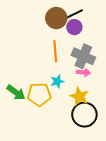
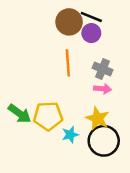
black line: (74, 14) -> (91, 17), turned 48
gray cross: (83, 56) -> (102, 69), size x0.7
cyan star: (57, 81) -> (70, 135), moved

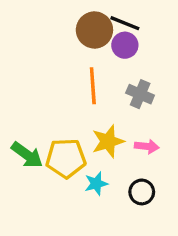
pink arrow: (102, 89) -> (147, 146), moved
yellow star: (98, 118) -> (108, 141), moved, turned 30
black circle: (104, 141) -> (142, 192), size x0.6

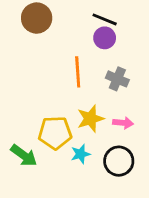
brown circle: (94, 30) -> (37, 18), moved
green arrow: (27, 155) -> (24, 155), moved
black circle: (142, 192) -> (119, 161), size x1.4

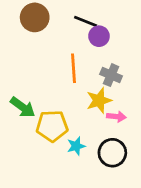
black line: (105, 19) -> (86, 21), moved
yellow star: (90, 119) -> (99, 100), moved
green arrow: (24, 155) -> (23, 107), moved

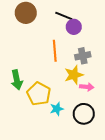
gray cross: (111, 75) -> (83, 56), turned -35
green arrow: (23, 107) -> (17, 80), turned 42
yellow pentagon: (52, 126) -> (39, 94), turned 30

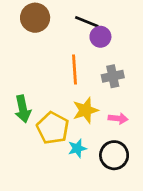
yellow star: (74, 75) -> (85, 110), moved

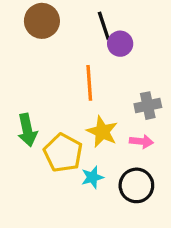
black line: (87, 22) -> (104, 26), turned 50
gray cross: (113, 76) -> (148, 106), moved
yellow star: (85, 110) -> (102, 132), turned -30

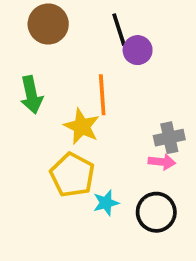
gray cross: (148, 106) -> (169, 138), moved
green arrow: (27, 130) -> (31, 95), moved
yellow star: (102, 132) -> (82, 126), moved

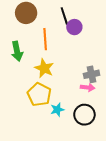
orange line: (102, 95) -> (45, 39), moved

